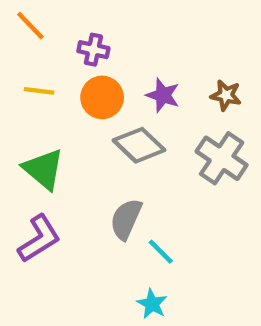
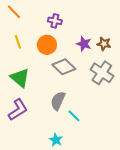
purple cross: (93, 50) -> (55, 21), moved
yellow line: (39, 91) -> (18, 42), turned 64
purple star: (163, 95) -> (84, 44), moved
cyan star: (152, 304) -> (56, 140), moved

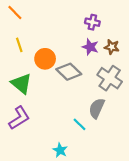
purple cross: (55, 21) -> (92, 22), moved
orange circle: (47, 45) -> (45, 59), moved
gray semicircle: (58, 101) -> (97, 108), moved

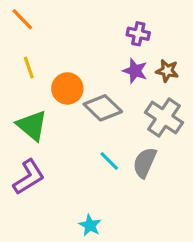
cyan line: (79, 124) -> (109, 161), moved

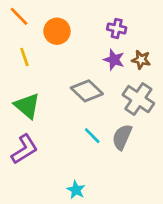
orange circle: (67, 88) -> (57, 31), moved

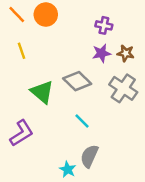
orange circle: (57, 31) -> (46, 15), moved
purple star: (114, 60) -> (101, 53), turned -30
green triangle: (27, 106) -> (42, 92), moved
gray semicircle: (122, 137) -> (89, 156), moved

